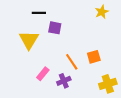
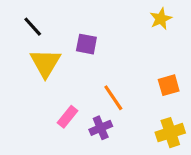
black line: (39, 13) -> (33, 27), moved, turned 48
orange square: (94, 57) -> (169, 85), moved

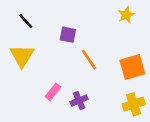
yellow triangle: (45, 63) -> (22, 56), moved
orange square: (169, 85) -> (132, 67), size x1.5
orange line: (113, 98) -> (89, 60), moved

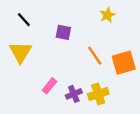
yellow star: (126, 15) -> (107, 15), moved
orange line: (89, 60) -> (95, 56), moved
yellow cross: (134, 104) -> (98, 94), moved

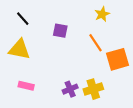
yellow triangle: (20, 52) -> (19, 49), turned -50
orange line: (95, 56) -> (95, 43), moved
pink rectangle: (49, 86) -> (26, 86), moved, turned 64

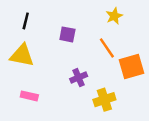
black line: (23, 19) -> (26, 21), turned 56
purple cross: (70, 89) -> (79, 78), moved

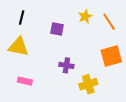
yellow star: (114, 16) -> (85, 16), moved
orange line: (107, 48) -> (109, 22), moved
purple cross: (79, 78) -> (66, 65), turned 32

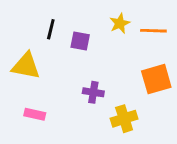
black line: (22, 18) -> (51, 29), moved
orange line: (109, 22) -> (153, 31), turned -54

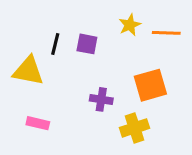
black line: (51, 29) -> (55, 44), moved
orange square: (156, 79) -> (150, 85), moved

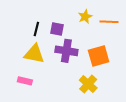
yellow triangle: (28, 71) -> (34, 54), moved
purple cross: (101, 99) -> (66, 51), moved, size x1.5
yellow cross: (135, 128) -> (88, 84), turned -30

